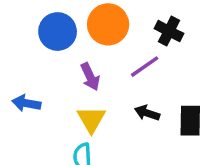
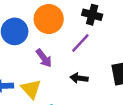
black arrow: (147, 113) -> (79, 78), moved
yellow triangle: (91, 119) -> (31, 89), moved

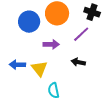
purple arrow: (44, 58) -> (51, 44), turned -56

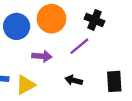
yellow triangle: (39, 68) -> (25, 85), turned 36

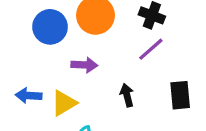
purple line: (79, 46) -> (151, 49), moved
black arrow: (74, 80) -> (127, 95), turned 63

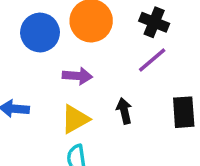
yellow triangle: (64, 103) -> (75, 119), moved

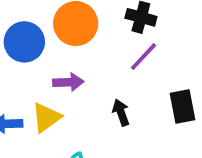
yellow triangle: (75, 119) -> (46, 117), moved

